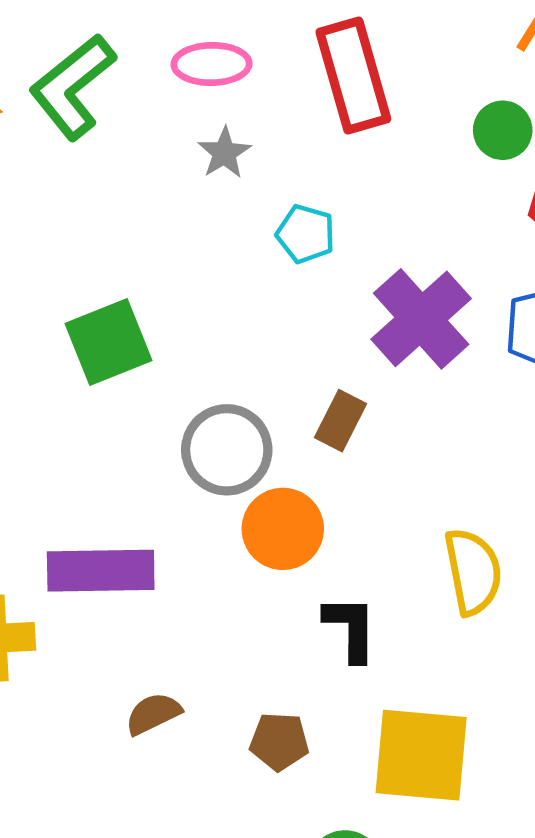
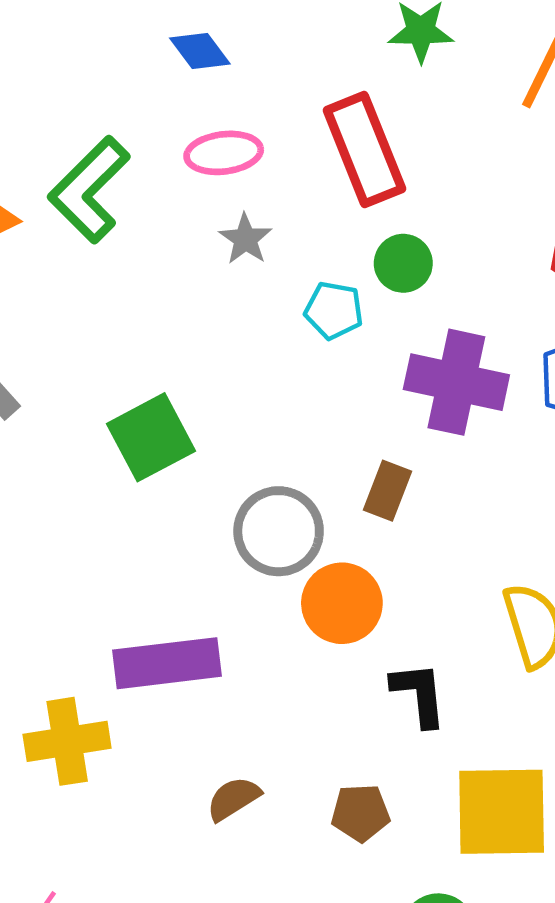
green circle: (503, 130) -> (403, 263), moved
purple cross: (421, 319) -> (456, 382), turned -30

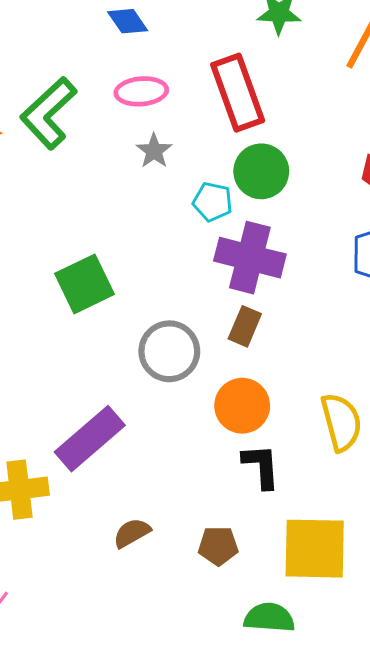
green circle: (403, 263) -> (261, 171), size x1.4
purple cross: (456, 382) -> (250, 258), moved
orange circle: (342, 603) -> (242, 406), moved
purple rectangle: (167, 663) -> (90, 439), turned -36

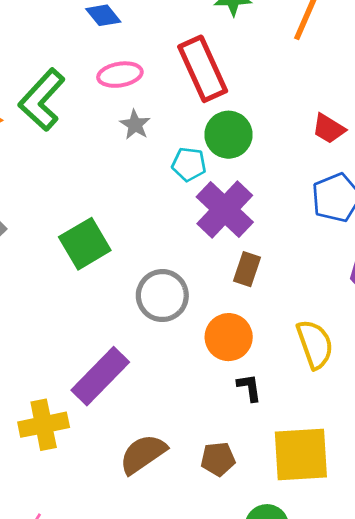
purple cross: (250, 258) -> (225, 210), turned 34
brown rectangle: (245, 326) -> (247, 269), moved
black L-shape: (261, 466) -> (249, 388), size x0.7
brown semicircle: (132, 533) -> (143, 454), size x1.5

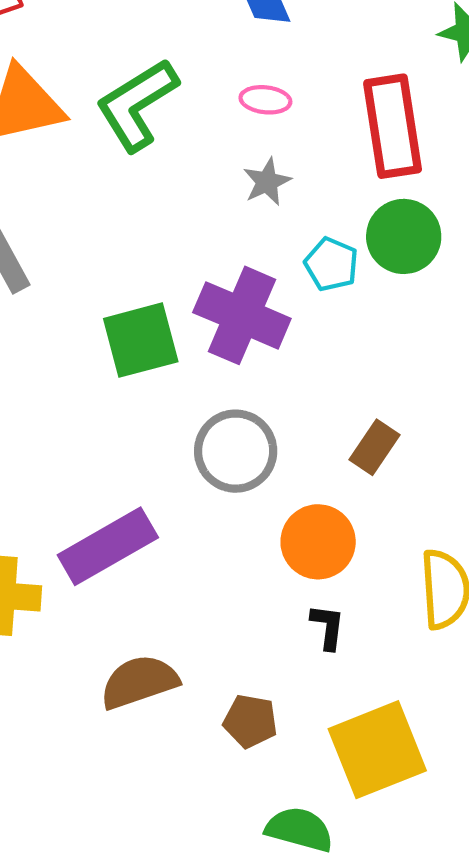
pink ellipse: (120, 75) -> (265, 100), size x0.7
purple cross: (225, 210) -> (242, 315), moved, turned -36
yellow square: (301, 455) -> (377, 750), turned -34

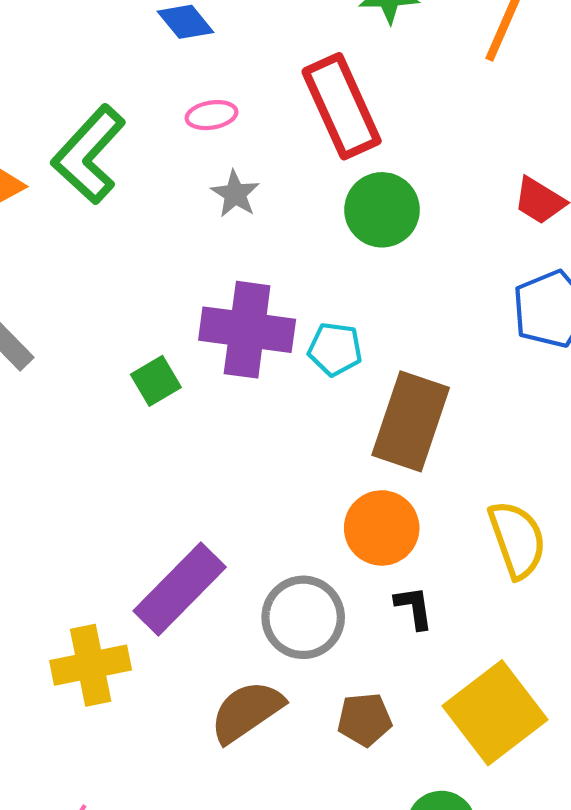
cyan pentagon: (331, 264) -> (335, 349), moved
green square: (141, 340) -> (156, 381), size x0.6
brown rectangle: (374, 447) -> (411, 421), size x1.8
gray circle: (236, 451) -> (303, 617), moved

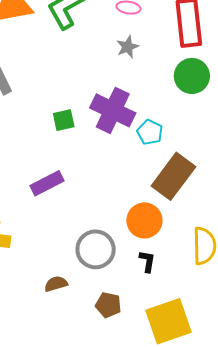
purple rectangle: (180, 589) -> (47, 183), moved, size x0.7
brown semicircle: (247, 711) -> (56, 284), size x0.6

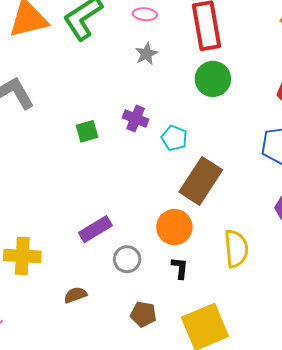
purple cross: (113, 110) -> (136, 118), size x0.6
purple rectangle: (47, 183) -> (95, 229), moved
gray circle: (96, 249) -> (127, 259), size x0.7
brown semicircle: (56, 284) -> (75, 295), moved

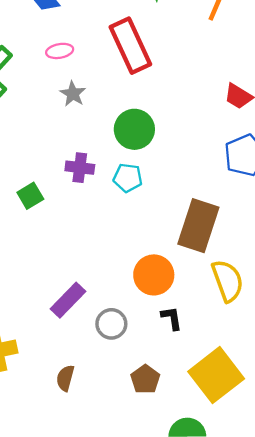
green circle: (213, 79) -> (134, 129), moved
brown rectangle: (201, 181) -> (198, 226), moved
brown semicircle: (75, 295) -> (65, 378), turned -40
brown pentagon: (143, 314) -> (145, 379), turned -30

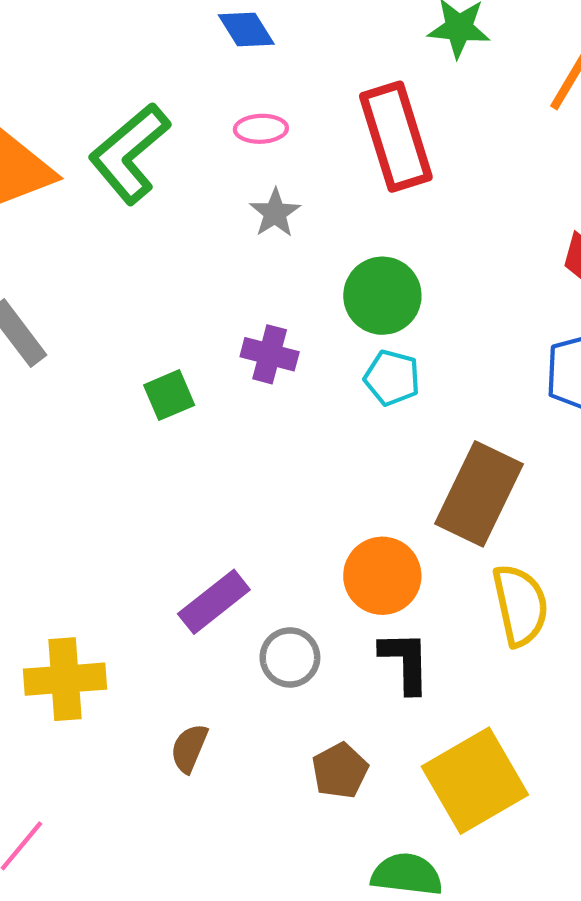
cyan pentagon: (128, 178) -> (392, 378), moved
black L-shape: (172, 318) -> (405, 662), size x1.4

